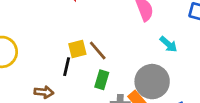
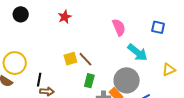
cyan arrow: (168, 44) -> (137, 52), size x1.5
black line: (67, 67) -> (39, 80), moved

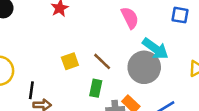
brown line: (85, 59) -> (102, 61), moved
gray circle: (127, 80) -> (144, 67), moved

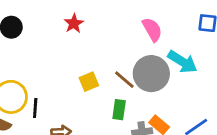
gray circle: (144, 67) -> (151, 74), moved
black line: (31, 90) -> (35, 108), moved

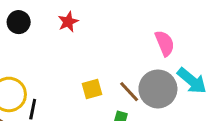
red star: (74, 23) -> (68, 22), moved

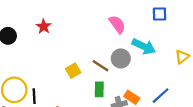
gray circle: (158, 89) -> (121, 58), size x0.7

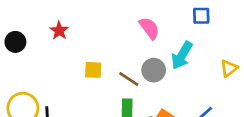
cyan arrow: (144, 46) -> (182, 55), turned 95
yellow square: (73, 71) -> (93, 70), moved, turned 32

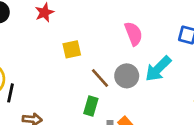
yellow square: (93, 70) -> (72, 49), moved, turned -30

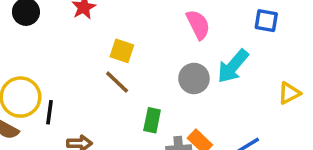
yellow square: (72, 49) -> (122, 51), turned 36
brown line: (100, 78) -> (117, 82), moved

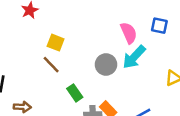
pink semicircle: (198, 25) -> (129, 33), moved
green rectangle: (152, 120) -> (75, 93), turned -49

